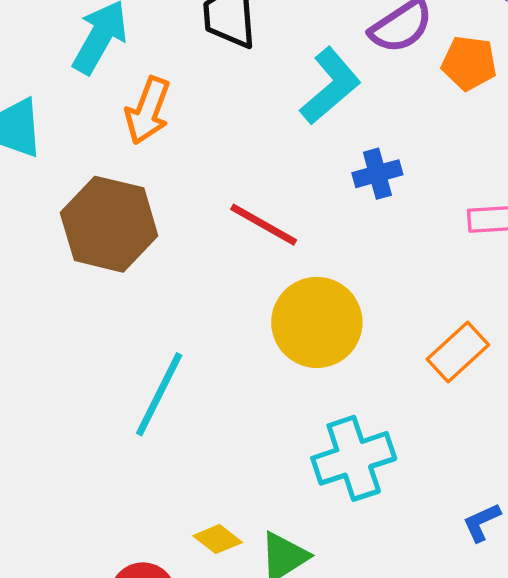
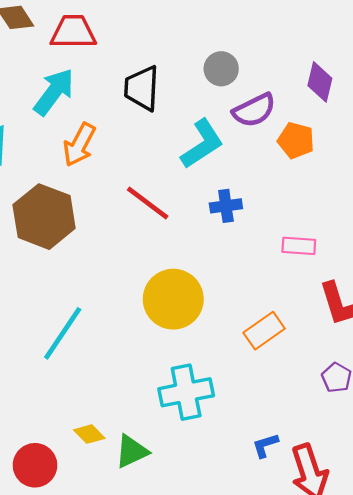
red line: (264, 225) -> (148, 203), moved

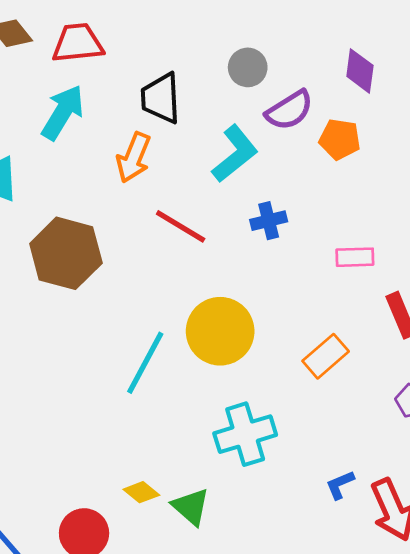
orange arrow: (79, 145) -> (134, 158), moved
cyan line: (63, 333) -> (145, 363), moved
green triangle: (132, 451) -> (191, 507), turned -48

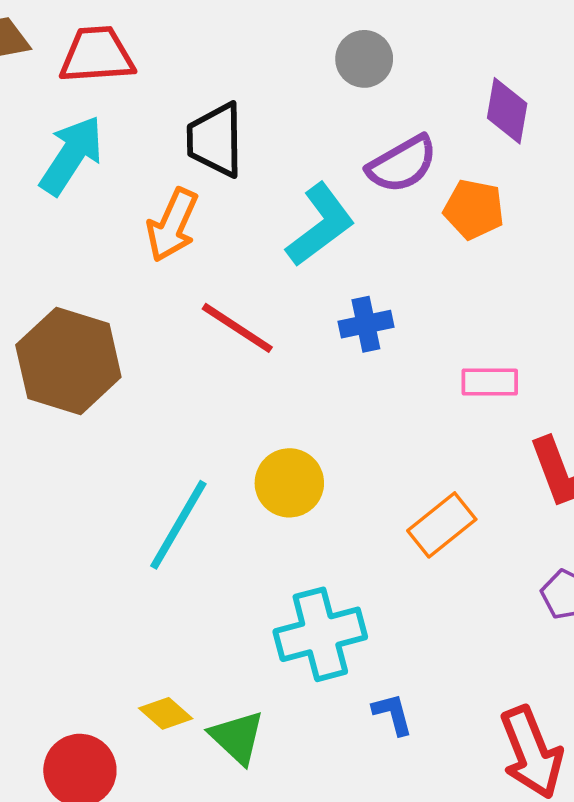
gray circle: (248, 67) -> (364, 59), moved
yellow circle: (220, 331) -> (289, 483), size x0.7
blue L-shape: (340, 485) -> (393, 714), moved, turned 96

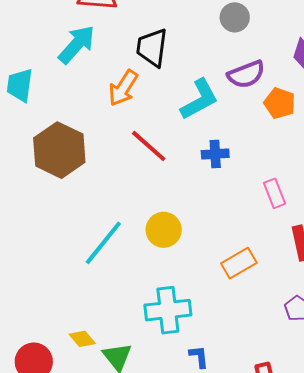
pink rectangle: (490, 382) -> (274, 193), turned 60

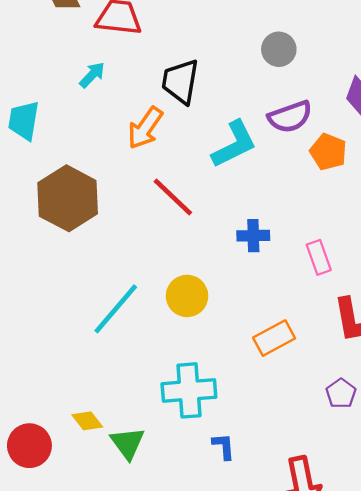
cyan arrow: (77, 44) -> (92, 75), size x0.6
blue cross: (215, 154) -> (253, 236), moved

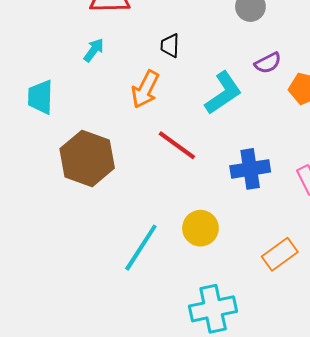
black trapezoid: (180, 81) -> (170, 46), size x0.6
purple semicircle: (290, 117) -> (268, 63), size x0.7
blue cross: (253, 236) -> (250, 169), size x1.4

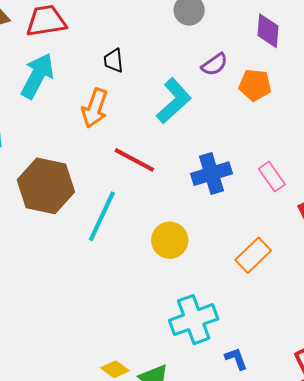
cyan arrow: (94, 50) -> (37, 76), size x1.8
cyan line: (141, 248) -> (102, 216), moved

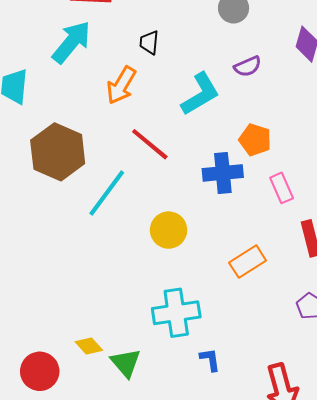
orange pentagon: (255, 85) -> (255, 140), moved

